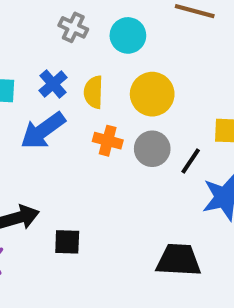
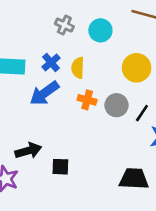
yellow circle: (152, 94) -> (137, 68), moved

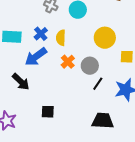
orange cross: (87, 100) -> (68, 62), turned 32
black line: (142, 113) -> (98, 84), moved
black arrow: (28, 151) -> (21, 82), moved, turned 60

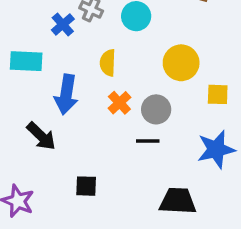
blue cross: (41, 34) -> (63, 24), moved
blue arrow: (36, 57) -> (66, 94), turned -45
black line: (98, 84) -> (148, 141), moved, turned 56

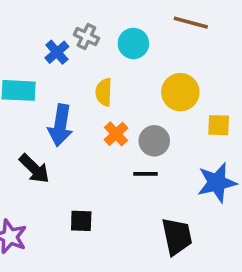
black trapezoid: (178, 201) -> (177, 236), turned 75

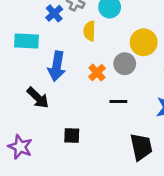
yellow semicircle: (104, 92) -> (89, 31), moved
gray circle: (154, 141) -> (125, 64), moved

